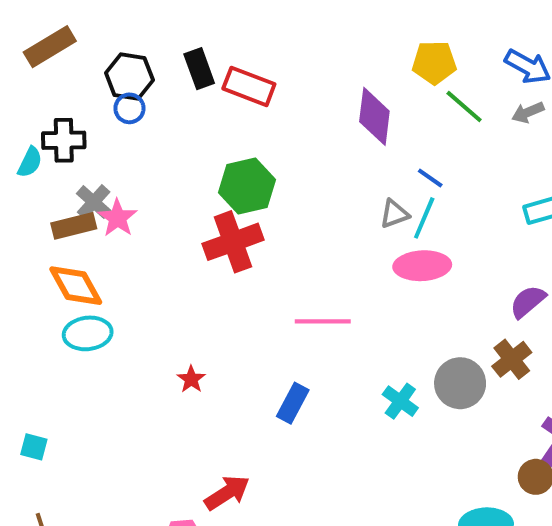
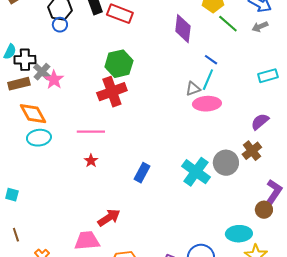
black cross: (64, 140) -> (25, 60), moved
gray triangle: (394, 214) -> (193, 89), moved
brown rectangle: (74, 226) -> (19, 84), moved
pink line: (323, 321) -> (91, 132), moved
cyan cross: (400, 401) -> (196, 172), size x1.6

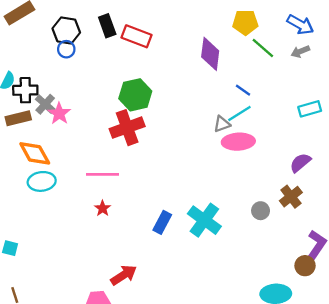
cyan line: (208, 80) -> (239, 114), turned 35
gray circle: (226, 163) -> (261, 211), size x0.6
cyan cross: (196, 172) -> (204, 220), moved

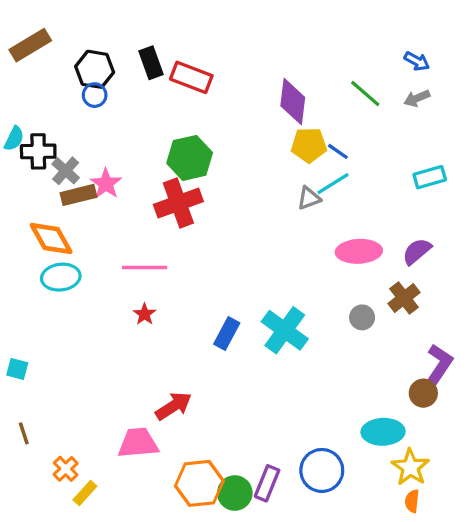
yellow pentagon: (245, 22) -> (309, 145), moved
blue arrow: (300, 25) -> (417, 61), size x0.7
pink star: (59, 114) -> (106, 184), moved
brown rectangle: (18, 118) -> (79, 195), moved
pink ellipse: (238, 142) -> (359, 251), moved

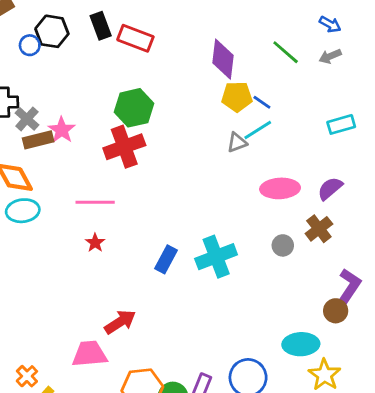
blue circle: (95, 95) -> (30, 45), moved
cyan cross: (285, 330) -> (216, 257), turned 33

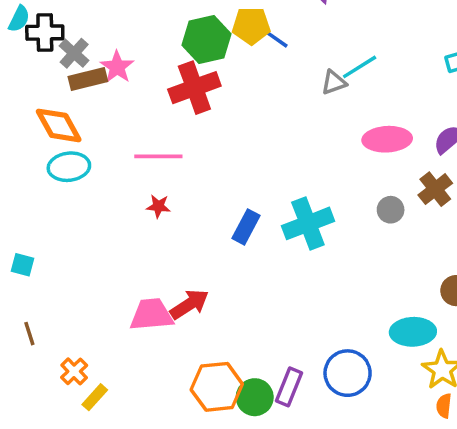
yellow pentagon: (237, 97) -> (251, 26), moved
blue line: (262, 102) -> (277, 39), moved
red star: (95, 243) -> (158, 206), turned -30
pink trapezoid: (90, 354) -> (151, 315), moved

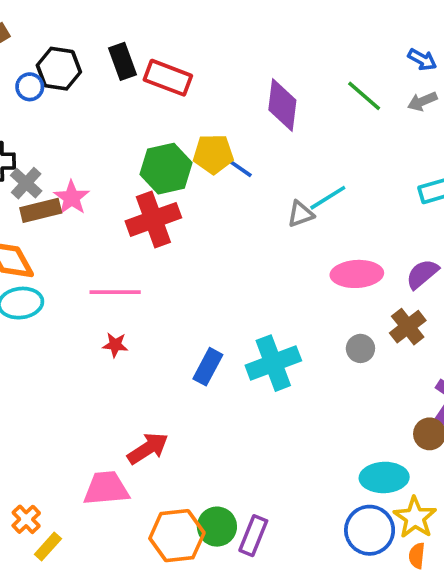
pink trapezoid: (151, 315) -> (106, 488), moved
blue circle: (348, 373) -> (370, 530), moved
green circle: (255, 397) -> (217, 527), moved

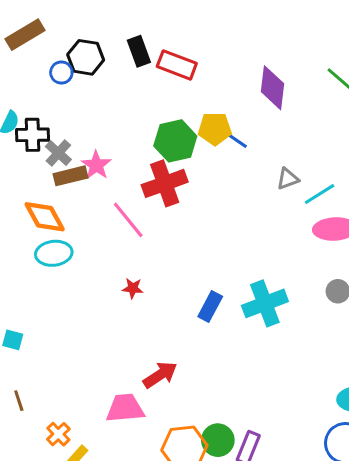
cyan line: (328, 198) -> (320, 194), moved
pink line: (115, 292) -> (128, 220), moved, turned 51

